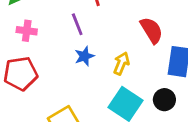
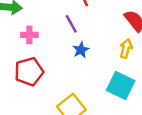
yellow arrow: (121, 63) -> (126, 48), moved

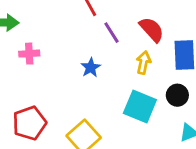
purple line: (71, 24) -> (112, 33), moved
red pentagon: (29, 72) -> (29, 123), moved

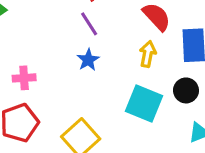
purple line: (112, 33) -> (89, 24), moved
pink cross: (29, 54) -> (24, 78), moved

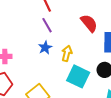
yellow arrow: (148, 54) -> (67, 53), moved

